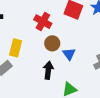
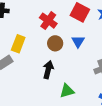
blue triangle: (69, 54) -> (78, 41), moved

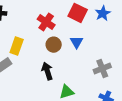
black arrow: (48, 70) -> (47, 71), turned -30

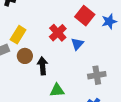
red cross: (46, 22) -> (58, 33), moved
brown circle: (54, 45) -> (25, 56), moved

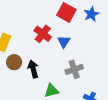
gray cross: (97, 75) -> (74, 69), moved

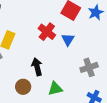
brown circle: (14, 62) -> (23, 87), moved
gray cross: (74, 69) -> (89, 67), moved

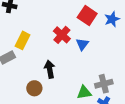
gray cross: (89, 67) -> (104, 84), moved
green triangle: (55, 89) -> (84, 92), moved

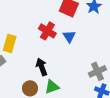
green triangle: (84, 92) -> (52, 87), moved

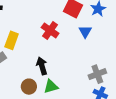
blue triangle: (69, 36) -> (85, 32), moved

